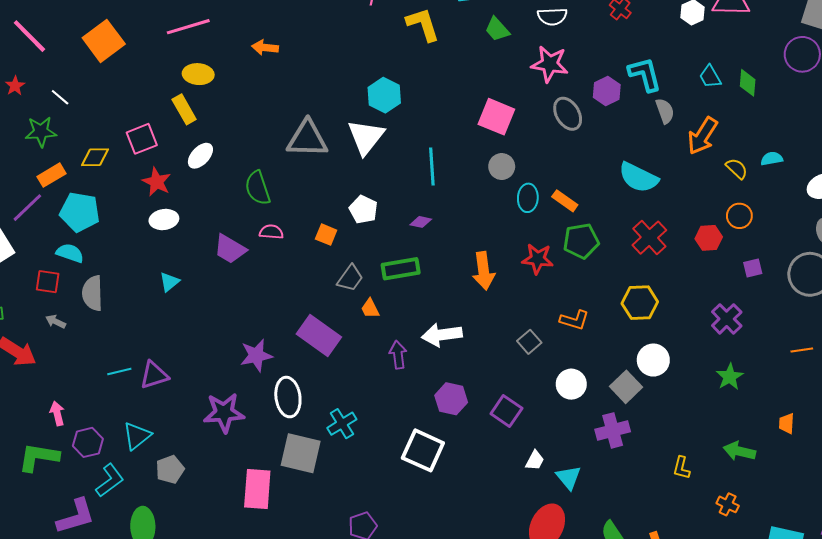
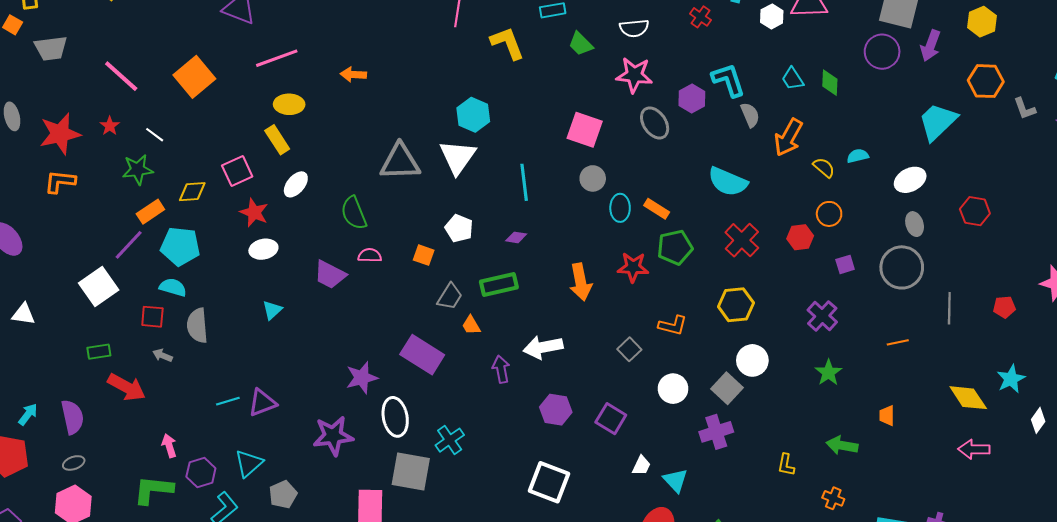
white square: (423, 450) -> (549, 482), moved

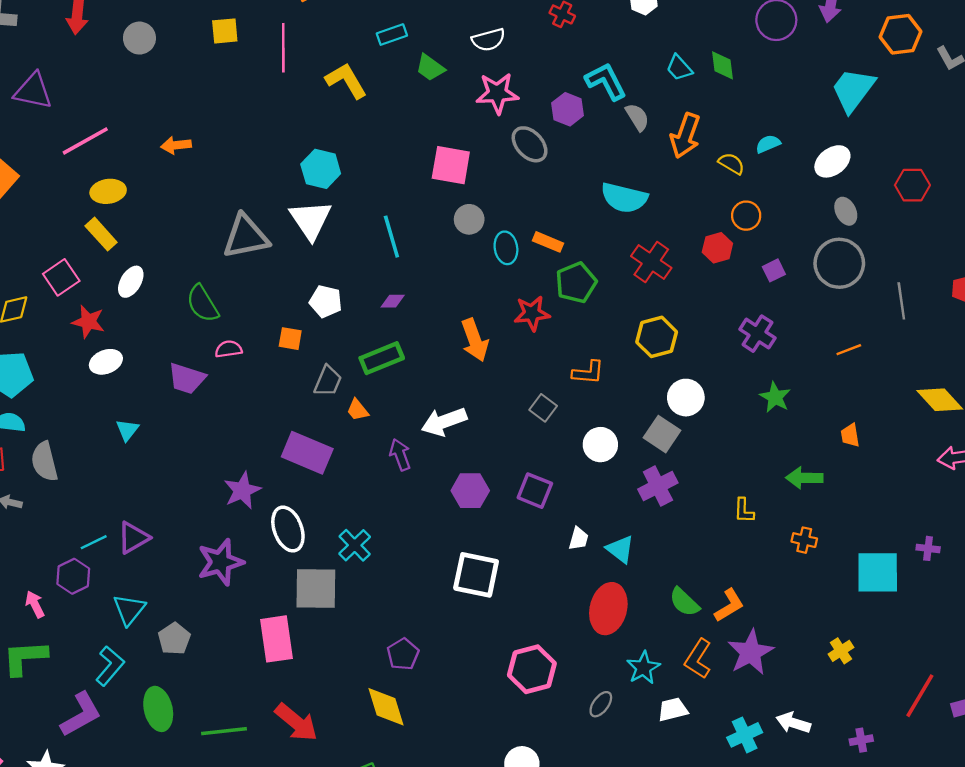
purple hexagon: (201, 472) -> (73, 576), moved

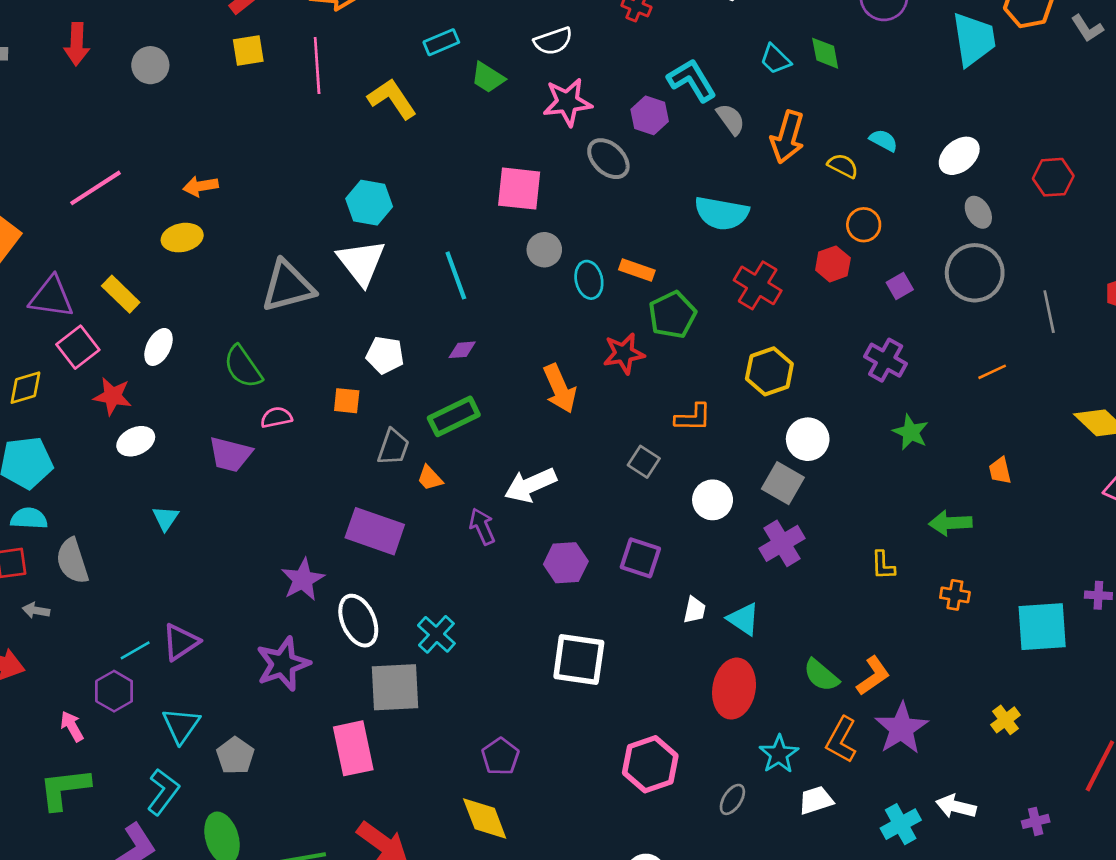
cyan trapezoid: (853, 90) -> (974, 39), moved, turned 138
purple triangle: (33, 91) -> (51, 297), moved
cyan semicircle: (768, 144) -> (884, 140), turned 55
yellow ellipse: (108, 191) -> (182, 238), moved

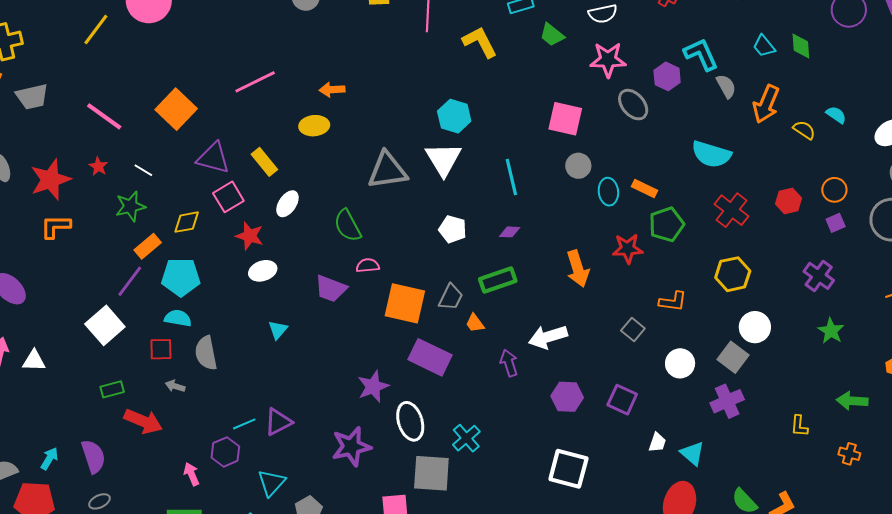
orange circle: (864, 225) -> (834, 190), moved
orange square: (347, 401) -> (405, 303), moved, size x2.0

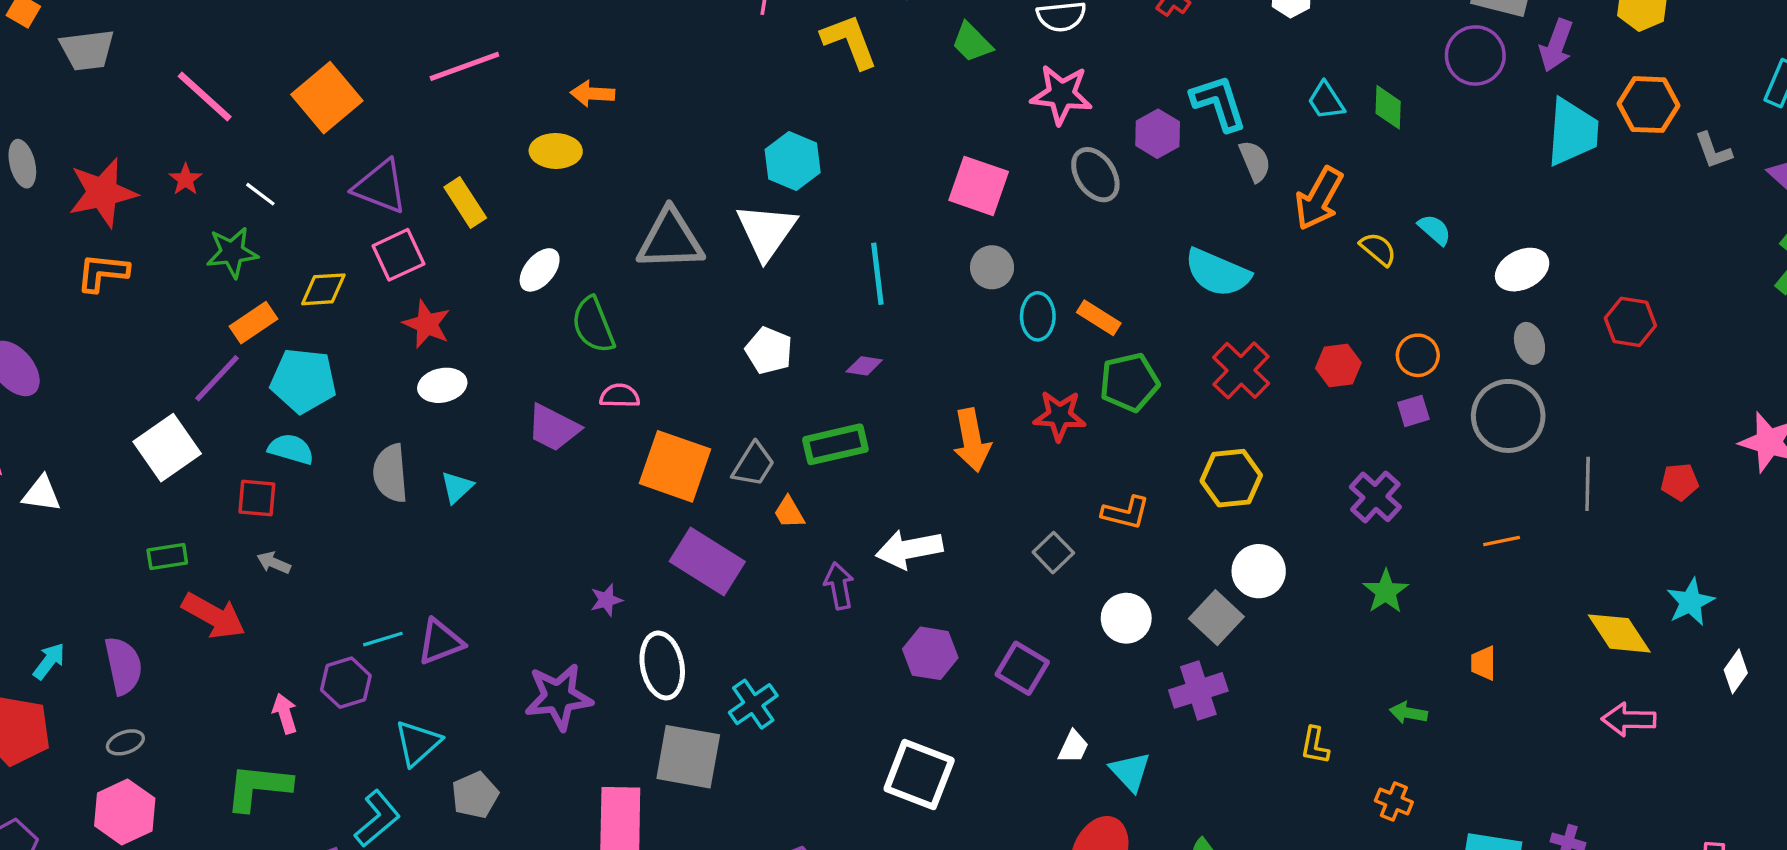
white ellipse: (287, 204) -> (540, 270), moved
gray semicircle: (206, 353) -> (390, 473), moved
purple star: (373, 386) -> (606, 600), size x0.6
green arrow: (852, 401) -> (1408, 713), size x0.7

